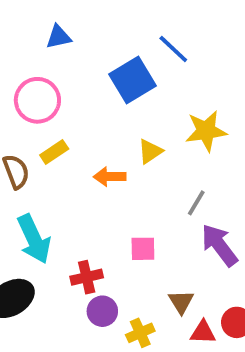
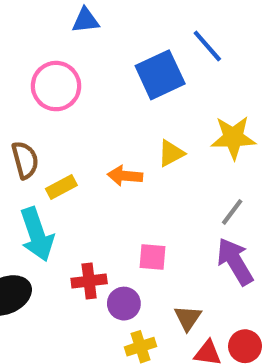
yellow rectangle: (54, 152) -> (61, 187), moved
gray line: (196, 203) -> (232, 212), moved
purple circle: (102, 311) -> (124, 304), moved

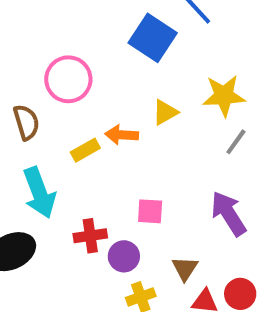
blue square: (160, 75) -> (153, 38), turned -30
pink circle: (56, 86) -> (68, 79), moved
yellow rectangle: (61, 187) -> (85, 150), moved
gray line: (232, 212) -> (236, 142), moved

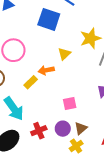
red cross: (90, 236) -> (39, 131), moved
brown triangle: (185, 268) -> (81, 128), moved, turned 32

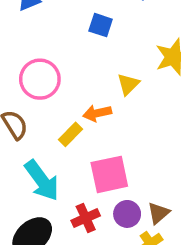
blue square: (49, 19) -> (101, 25), size x0.6
pink square: (70, 103) -> (109, 174), moved, size x1.6

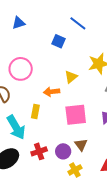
yellow rectangle: (70, 134) -> (35, 111), moved, turned -40
pink square: (109, 174) -> (76, 115), moved
brown triangle: (158, 213) -> (81, 145), moved, turned -32

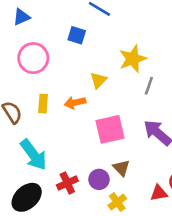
pink circle: (21, 69) -> (33, 58), moved
yellow rectangle: (35, 111) -> (43, 104), moved

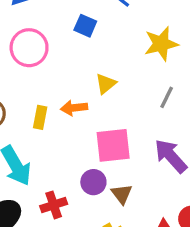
yellow star: (133, 59) -> (161, 44), moved
yellow rectangle: (43, 104) -> (40, 117), moved
purple circle: (99, 179) -> (93, 182), moved

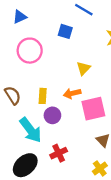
orange arrow: (74, 108) -> (72, 93), moved
purple circle: (93, 182) -> (52, 115), moved

